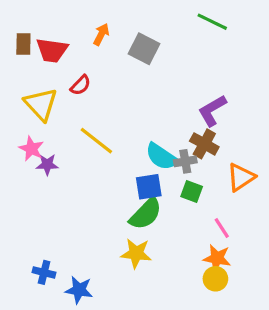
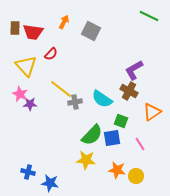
green line: (212, 22) -> (149, 16), moved
gray cross: (185, 161) -> (75, 102), moved
blue square: (149, 187) -> (112, 138), moved
orange star: (217, 258) -> (117, 170), moved

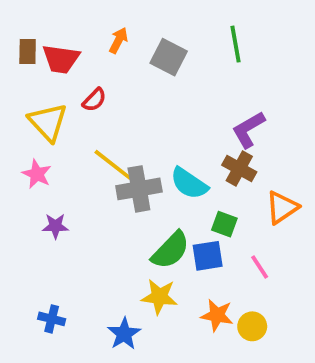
green line: (149, 16) -> (235, 44), moved, turned 54
gray cross: (75, 102) -> (139, 189), size x1.6
purple star: (30, 104) -> (55, 226), moved
blue star: (50, 183) -> (124, 334), moved, turned 30

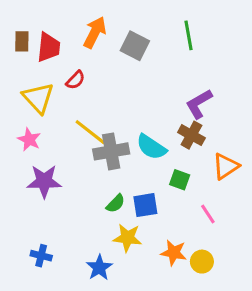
orange arrow: (119, 40) -> (95, 32), size x1.5
red trapezoid: (61, 59) -> (49, 47), turned -92
purple star: (55, 226) -> (44, 181), size x1.6
green semicircle: (170, 250) -> (116, 204), moved, size x0.6
blue square: (208, 256) -> (145, 205), moved

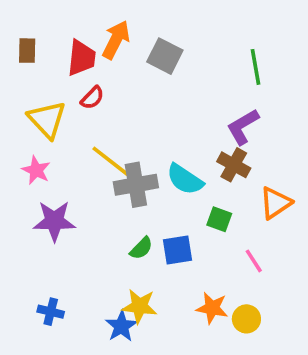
green line: (189, 35) -> (256, 67), moved
red trapezoid: (49, 47) -> (81, 58), moved
yellow star: (127, 238) -> (139, 306), moved

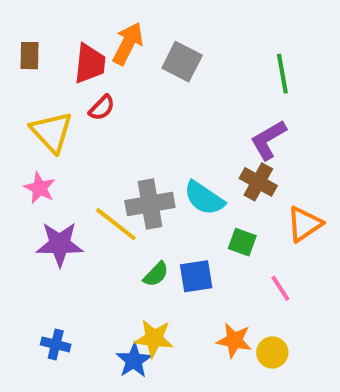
yellow line: (110, 161) -> (116, 224), moved

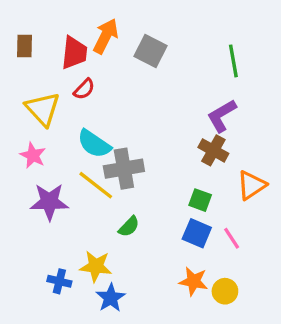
cyan semicircle: (204, 198) -> (94, 144), moved
blue square: (196, 276) -> (197, 233), moved, turned 32
yellow star: (154, 338) -> (96, 266), moved
blue cross: (56, 344) -> (59, 281), moved

